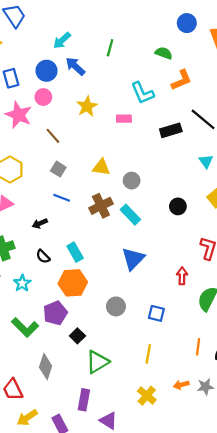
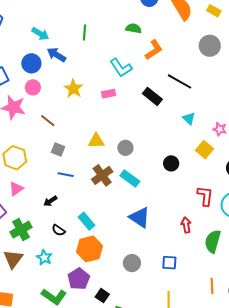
cyan arrow: (62, 41) -> (40, 34), turned -96
black rectangle: (171, 130) -> (152, 96), turned 66
blue triangle: (133, 259) -> (140, 218), turned -30

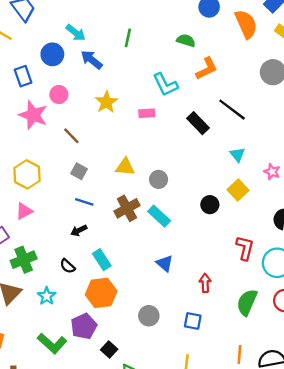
blue circle: (31, 63) -> (52, 54), moved
yellow square: (204, 150) -> (238, 190), moved
black arrow: (50, 201) -> (79, 230), moved
blue triangle: (140, 218) -> (165, 263), size x0.7
red arrow: (186, 225) -> (205, 283), moved

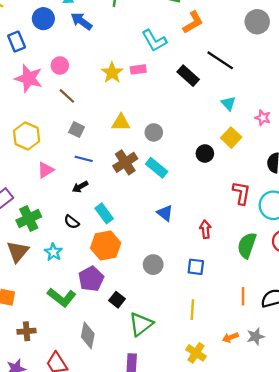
pink circle: (59, 95) -> (60, 66), moved
yellow star: (106, 102) -> (112, 73), moved
pink triangle: (24, 211) -> (45, 170), moved

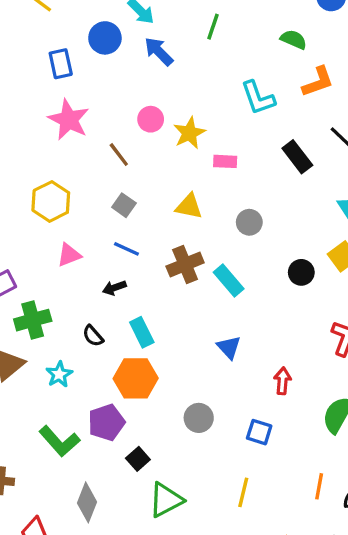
pink circle: (60, 66) -> (151, 119), moved
pink rectangle: (138, 69) -> (225, 161), moved
gray circle: (154, 132) -> (249, 222), moved

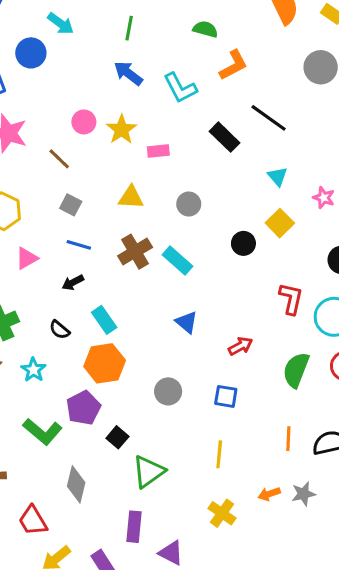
blue arrow: (159, 51) -> (128, 73), moved
red arrow: (282, 381) -> (241, 346), turned 65

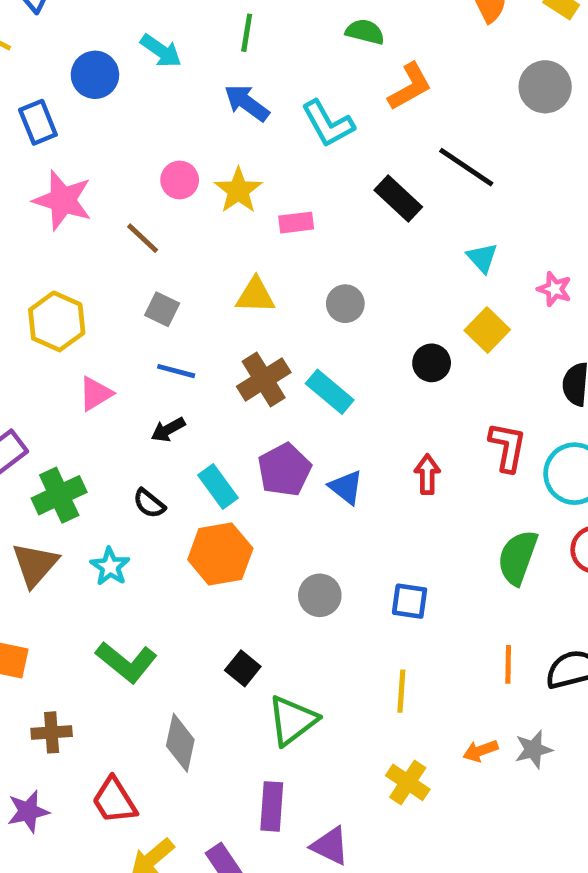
cyan arrow: (61, 24) -> (161, 51), moved
red arrow: (241, 346) -> (427, 474), moved, turned -60
purple pentagon: (83, 408) -> (284, 470), moved

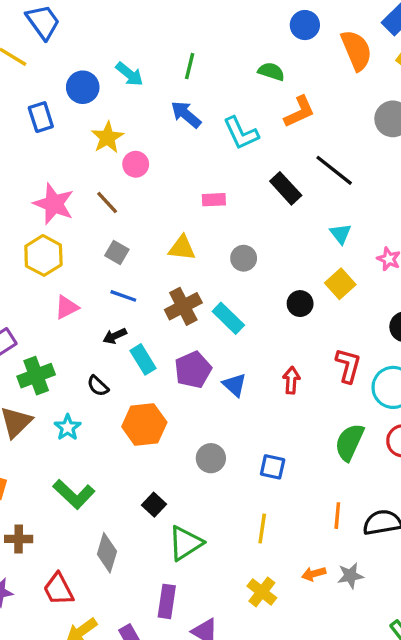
yellow star: (238, 190) -> (107, 137), moved
pink star: (63, 200) -> (54, 204), moved
cyan rectangle: (218, 487) -> (143, 359), moved

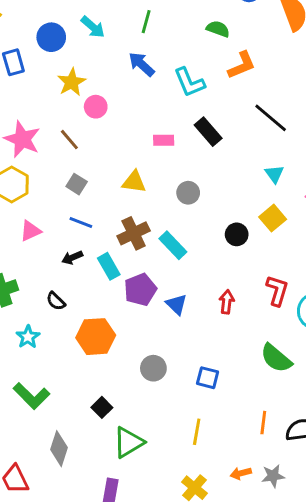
black rectangle: (286, 188) -> (208, 132), moved
cyan rectangle: (143, 359) -> (109, 266), moved
green semicircle: (349, 442) -> (276, 358), turned -76

